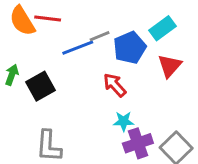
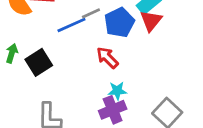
red triangle: (170, 66) -> (151, 21), moved
purple cross: (138, 143) -> (113, 110), moved

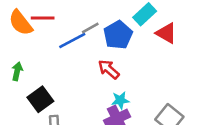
red triangle: (151, 21) -> (166, 33), moved, turned -35
black square: (39, 62) -> (40, 99), moved

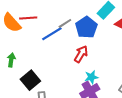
red arrow: (109, 69) -> (81, 54), turned 84

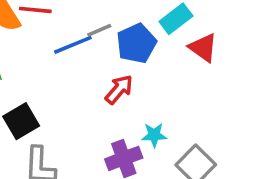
cyan star: (91, 77) -> (154, 135), moved

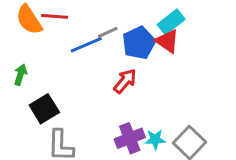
red triangle: (203, 48) -> (167, 41), moved
cyan star: (154, 135) -> (155, 139), moved

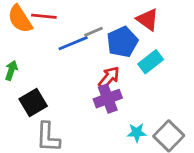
cyan rectangle: (171, 22) -> (151, 62), moved
red triangle: (167, 41) -> (148, 20), moved
purple cross: (130, 138) -> (108, 99), moved

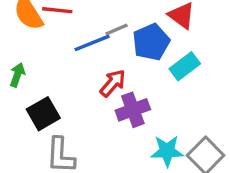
red arrow: (109, 78) -> (113, 83), moved
cyan star: (137, 133) -> (167, 151), size x1.4

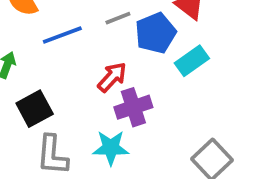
blue line: (92, 43) -> (62, 35), moved
cyan star: (167, 151) -> (111, 148), moved

